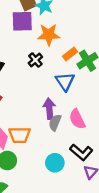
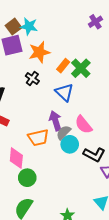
gray semicircle: (55, 123) -> (64, 132), turned 35
orange trapezoid: (20, 135) -> (38, 138), moved
cyan circle: (55, 163) -> (70, 144), moved

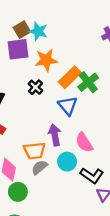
orange rectangle: (63, 66) -> (70, 77), size x1.5
gray semicircle: (64, 132) -> (39, 167), moved

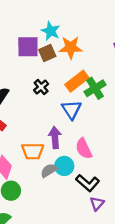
brown square: (22, 30) -> (47, 53), moved
orange star: (46, 60) -> (71, 47), moved
gray semicircle: (39, 167) -> (49, 170), moved

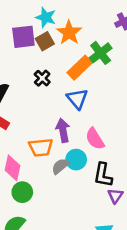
orange star: (71, 47) -> (69, 33), turned -30
green cross: (95, 88) -> (101, 53), moved
black L-shape: (88, 183) -> (103, 175), turned 65

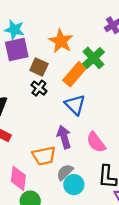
cyan star: (46, 17) -> (14, 30), moved
brown square: (45, 41) -> (39, 67), moved, turned -30
cyan circle: (76, 160) -> (74, 185), moved

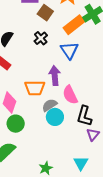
black cross: (39, 88) -> (41, 38), moved
pink semicircle: (96, 142) -> (70, 95), moved

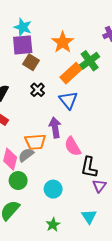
brown square: (45, 13) -> (31, 62), moved
gray semicircle: (50, 105) -> (26, 155), moved
cyan circle: (55, 117) -> (53, 189), moved

